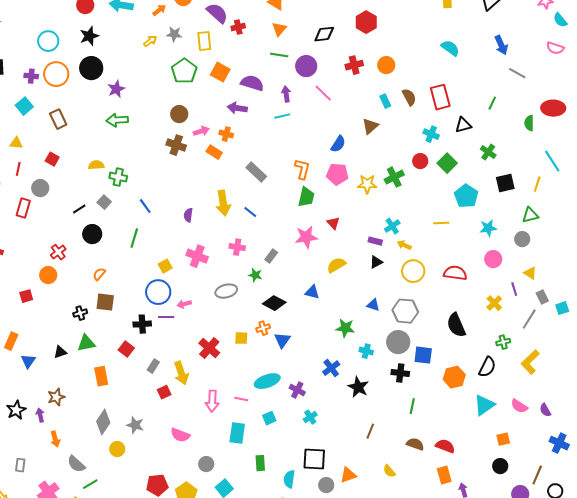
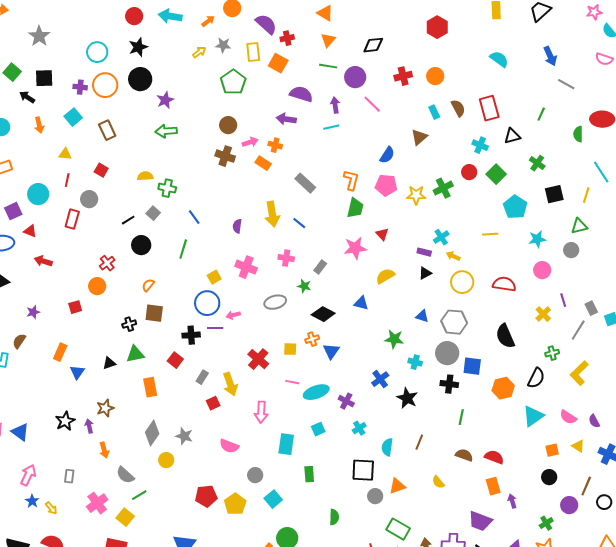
red hexagon: (366, 22) -> (437, 27), moved
orange square: (220, 72) -> (278, 63), moved
yellow triangle: (530, 273) -> (578, 446), moved
pink line: (241, 399) -> (292, 382), moved
cyan semicircle: (289, 479) -> (387, 447), moved

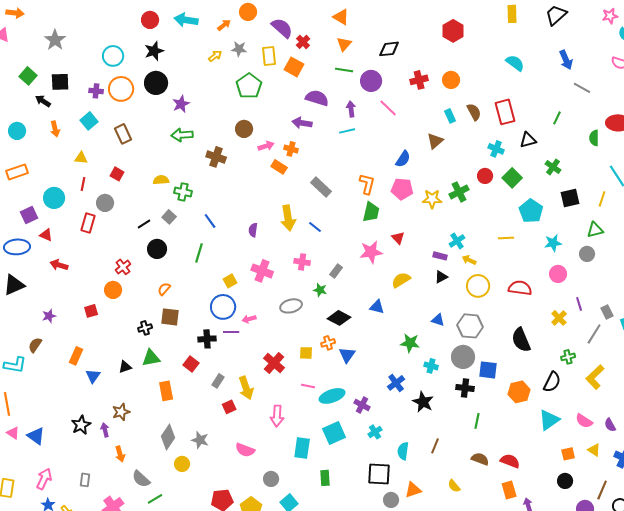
red cross: (287, 38) -> (303, 42), turned -32
brown cross: (225, 156) -> (216, 157), moved
cyan square: (318, 429) -> (334, 433), size x1.6

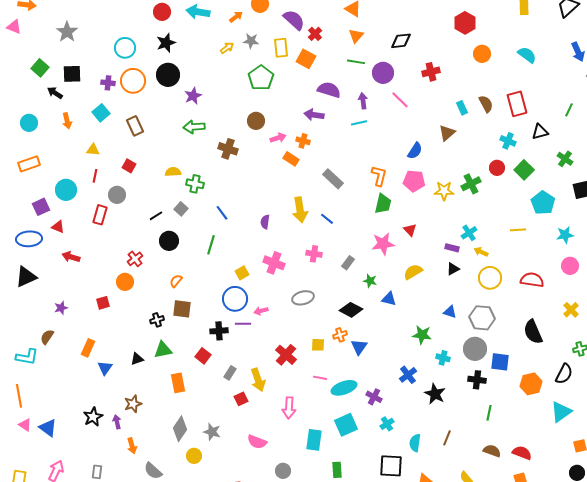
orange circle: (451, 80) -> (482, 54), moved
green star: (320, 290) -> (370, 281), moved

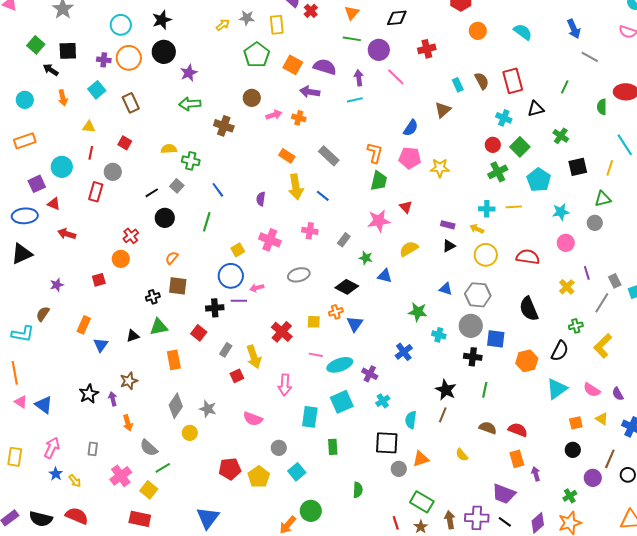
orange square: (306, 59) -> (293, 65), moved
orange rectangle: (291, 159) -> (287, 156), moved
green cross: (471, 184) -> (498, 172), moved
cyan cross: (469, 233) -> (487, 209), moved, turned 35
black star: (435, 394) -> (446, 390), moved

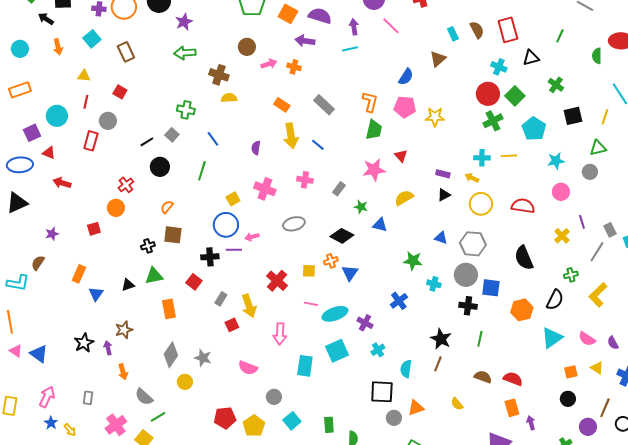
red circle: (493, 145) -> (488, 94), size x1.5
yellow semicircle: (169, 149) -> (229, 98), moved
green rectangle: (333, 447) -> (329, 425), moved

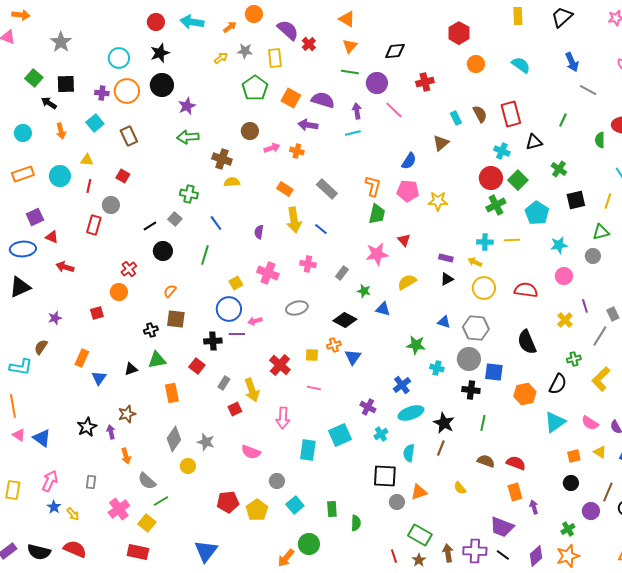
cyan circle: (57, 116) -> (60, 176), moved
cyan ellipse: (335, 314) -> (411, 413), moved

